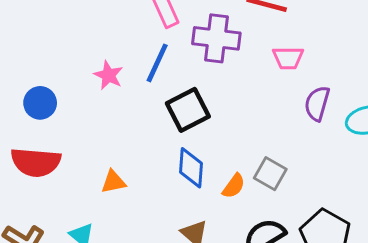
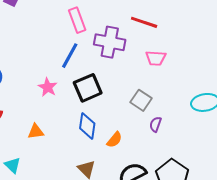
pink star: (108, 75) -> (48, 87), moved
purple semicircle: (317, 103) -> (155, 124), moved, size x0.7
gray square: (270, 174) -> (141, 100), moved

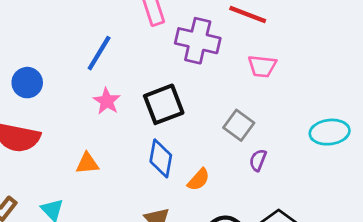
blue line: (70, 56) -> (99, 53), moved

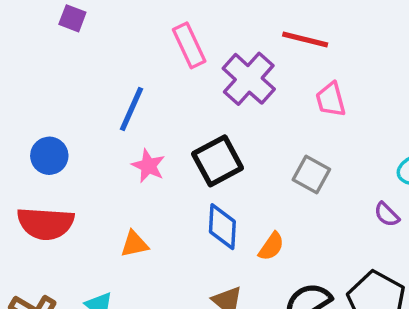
purple cross: (198, 41) -> (249, 79), turned 36
pink trapezoid: (262, 66) -> (331, 100), turned 76
purple semicircle: (258, 160) -> (387, 215), moved, turned -60

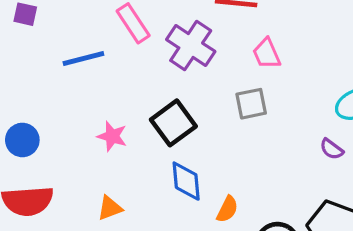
blue line: (132, 109) -> (83, 58), moved, turned 60
gray square: (311, 175) -> (251, 104), moved, turned -32
orange semicircle: (271, 246) -> (227, 209), moved

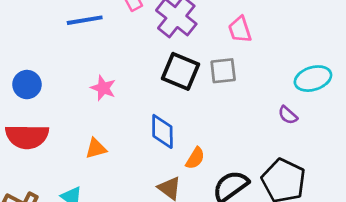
black square: (173, 123) -> (181, 71), moved, turned -36

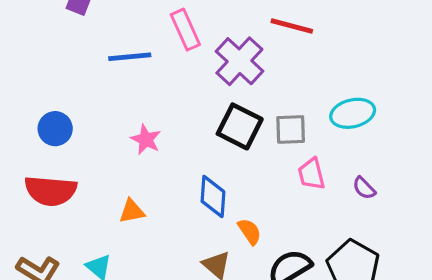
pink trapezoid: (240, 30) -> (311, 174), moved
cyan ellipse: (313, 79) -> (353, 113), moved
orange semicircle: (195, 158) -> (250, 231), turned -70

